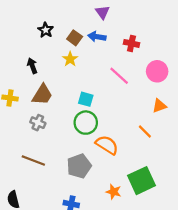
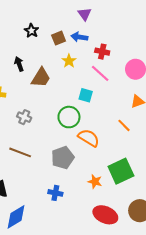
brown square: (75, 38) -> (59, 38), turned 32
red cross: (131, 43) -> (102, 52), moved
yellow star: (70, 59) -> (69, 61), moved
brown trapezoid: (42, 95) -> (41, 78), moved
cyan square: (86, 99) -> (86, 95), moved

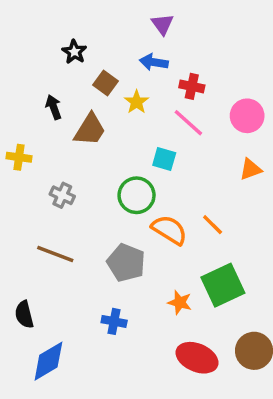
brown square: (59, 38) -> (105, 83), moved, turned -32
orange line: (124, 125) -> (213, 225), moved
gray pentagon: (63, 158) -> (126, 263), turned -30

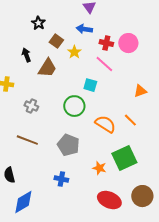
pink circle: (247, 116) -> (128, 43), moved
orange line: (213, 225) -> (130, 120), moved
orange semicircle: (169, 230) -> (105, 124), moved

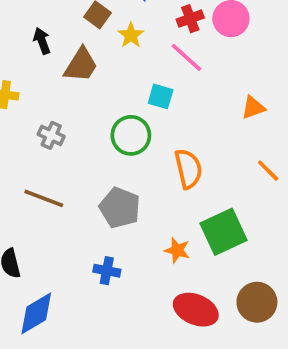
red cross: (106, 43) -> (190, 19), turned -32
orange line: (130, 120) -> (268, 171), moved
orange semicircle: (105, 124) -> (188, 169), turned 45

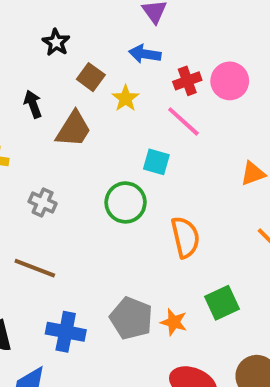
gray pentagon: (120, 208) -> (131, 318), moved
green square: (224, 232) -> (222, 303), size x0.7
blue cross: (107, 271) -> (66, 332), moved, size x1.4

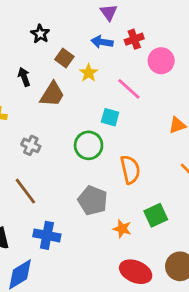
red cross: (187, 81) -> (134, 39), moved
brown line: (35, 268) -> (25, 191), turned 32
gray pentagon: (131, 318) -> (93, 200), moved

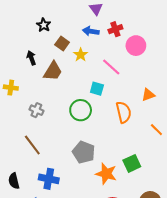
orange semicircle: (130, 170) -> (124, 112), moved
orange star: (122, 229) -> (106, 174), size x1.5

